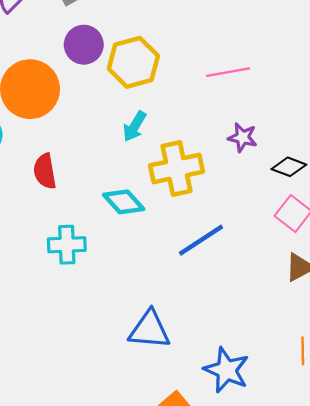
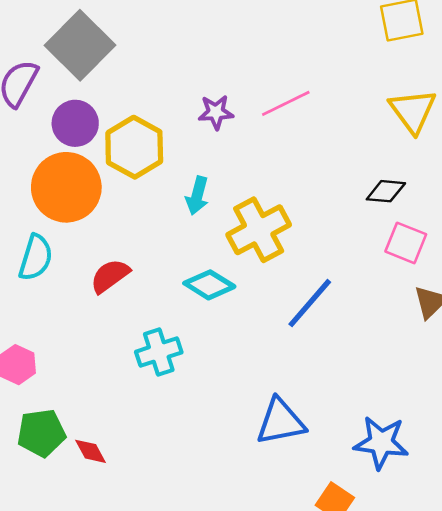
purple circle: (84, 45) -> (75, 123), moved
yellow hexagon: (133, 62) -> (134, 147), moved
purple star: (242, 137) -> (216, 112), moved
red semicircle: (45, 171) -> (110, 276), turned 80

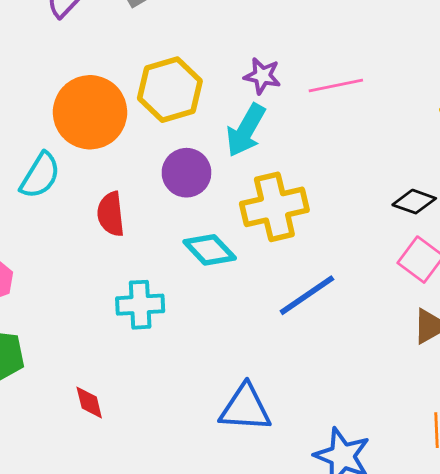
purple circle: (75, 123) -> (186, 173), moved
cyan arrow: (197, 196) -> (246, 130), moved, size x1.4
red semicircle: (110, 276) -> (111, 214), turned -75
red diamond: (91, 451) -> (89, 403), moved

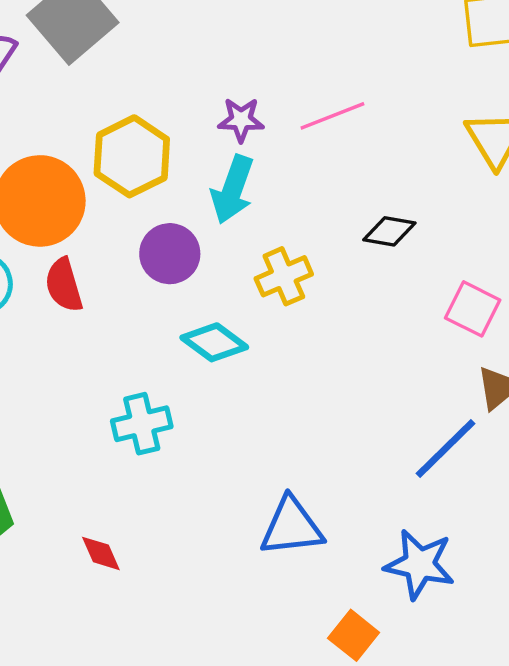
black diamond: (414, 202) -> (389, 231), moved
yellow cross: (274, 207) -> (284, 276), size x0.7
red semicircle: (111, 214) -> (64, 285), moved
blue line: (307, 295) -> (446, 448), moved

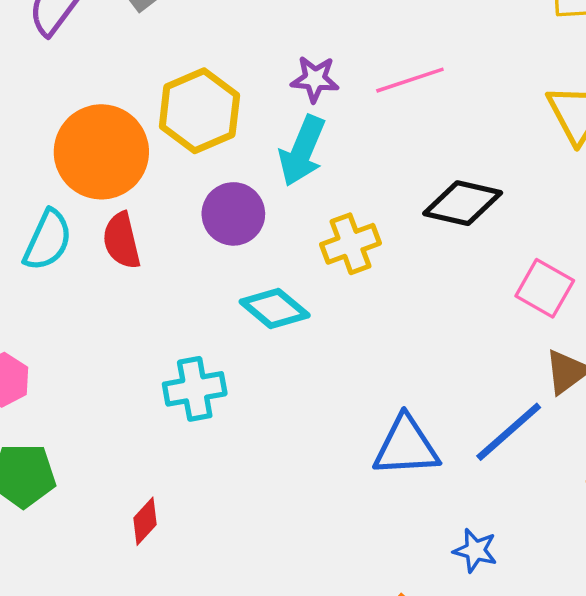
black diamond: (389, 231) -> (463, 203), size x1.4
blue triangle: (292, 527) -> (406, 446), moved
red diamond: (101, 553) -> (145, 521), turned 63
blue star: (420, 564) -> (475, 550), size x0.6

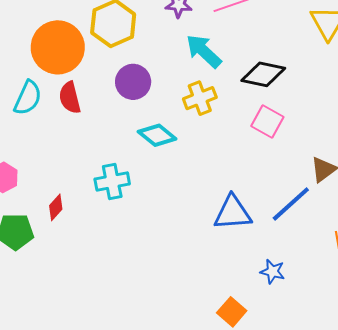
cyan arrow: (302, 151) -> (204, 51), moved, turned 111
pink square: (545, 288) -> (267, 121), moved
red diamond: (145, 521) -> (56, 207), moved

